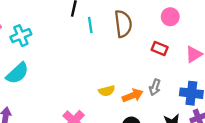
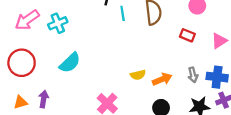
cyan semicircle: (17, 73) -> (70, 63), moved
gray arrow: (155, 87) -> (193, 75), moved, turned -32

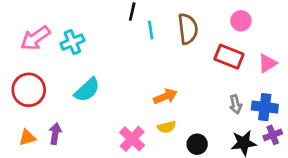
red rectangle: (187, 35) -> (229, 57), size x1.5
yellow semicircle: (138, 75) -> (167, 127), moved
orange arrow: (162, 79) -> (165, 96), moved

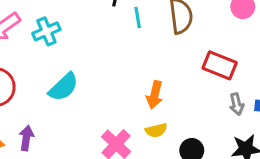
red rectangle: (229, 57) -> (220, 65), moved
orange arrow: (165, 96) -> (155, 95), turned 125

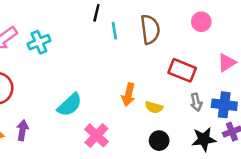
cyan semicircle: (63, 87) -> (70, 105), moved
yellow semicircle: (156, 130) -> (154, 107), moved, turned 30

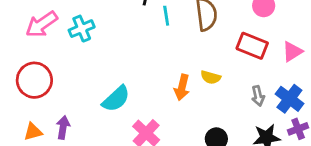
red rectangle: (182, 70) -> (252, 46), moved
blue cross: (224, 105) -> (289, 99), turned 30
yellow semicircle: (154, 107) -> (211, 77), moved

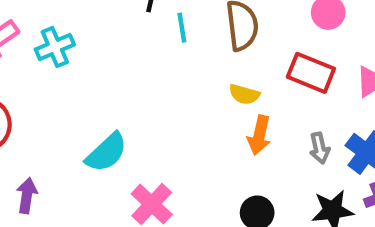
yellow semicircle: (211, 77) -> (244, 94), moved
orange arrow: (182, 87) -> (259, 135), moved

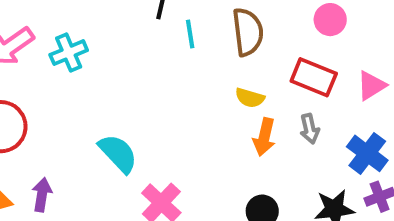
gray arrow: (320, 148) -> (310, 129), moved
cyan semicircle: (106, 152) -> (118, 153), turned -90

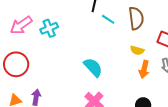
cyan line: (190, 34) -> (108, 19), turned -48
cyan semicircle: (118, 153) -> (93, 67), moved

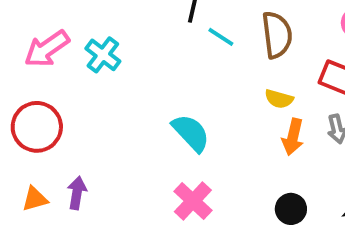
cyan cross: (49, 28) -> (103, 55), turned -30

